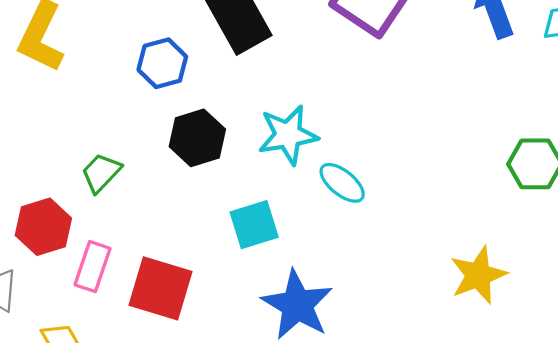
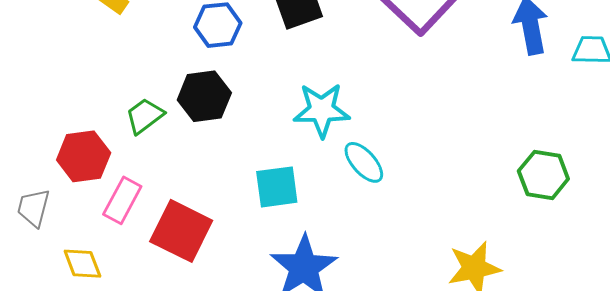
black hexagon: (197, 138) -> (204, 96), moved

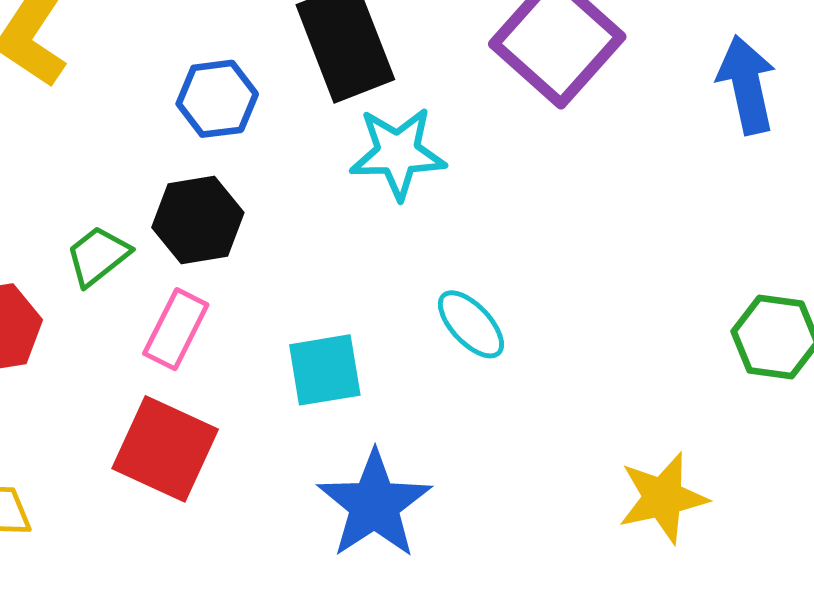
cyan star: (322, 110) -> (398, 153), moved
pink rectangle: (122, 200) -> (176, 329), moved

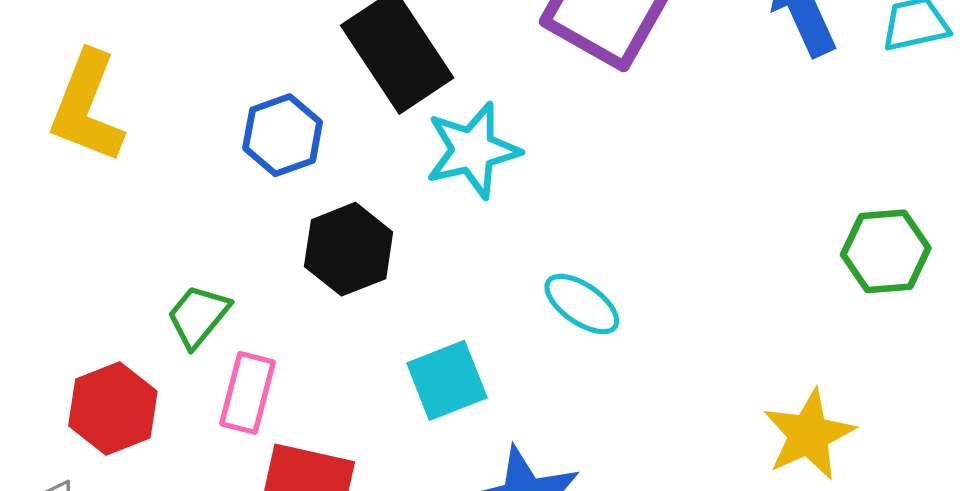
black hexagon: (198, 220) -> (349, 249), moved
pink rectangle: (176, 329) -> (248, 393), moved

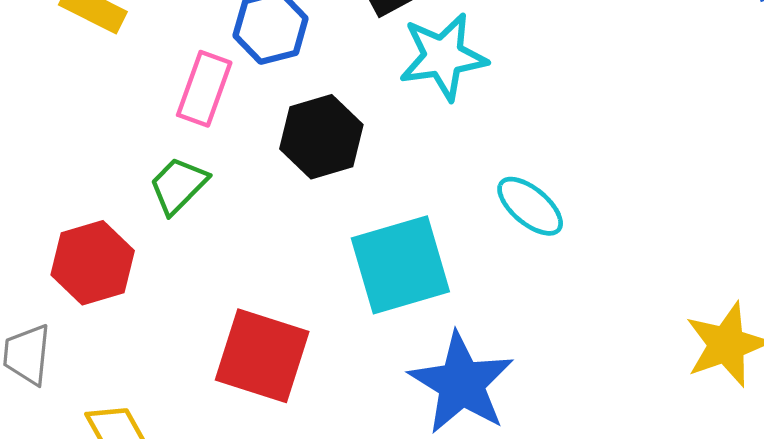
cyan square: (447, 380) -> (400, 265), size x1.4
pink rectangle: (248, 393) -> (204, 89), moved

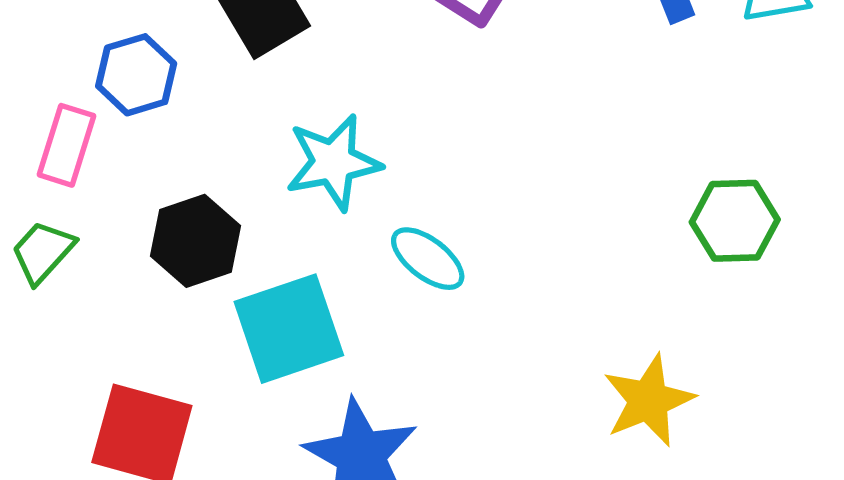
cyan star: (443, 57) -> (333, 162), moved
black hexagon: (321, 137) -> (195, 241), moved

